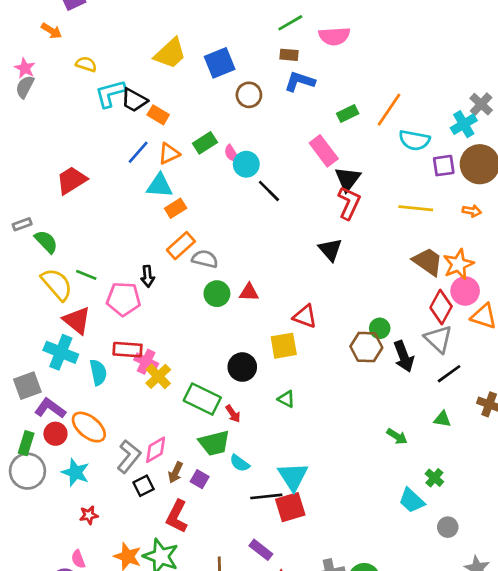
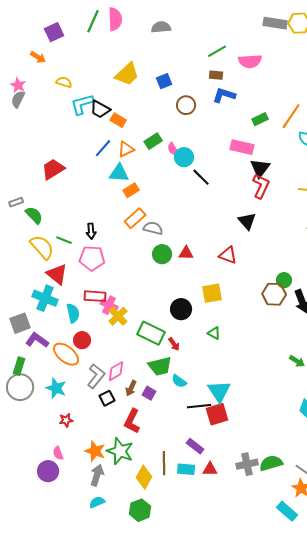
blue square: (220, 63) -> (164, 81), size x0.7
pink rectangle: (324, 151) -> (242, 147), turned -40
black arrow: (148, 276) -> (91, 231), moved
red triangle: (305, 316) -> (228, 255), moved
red circle: (55, 434) -> (82, 340), moved

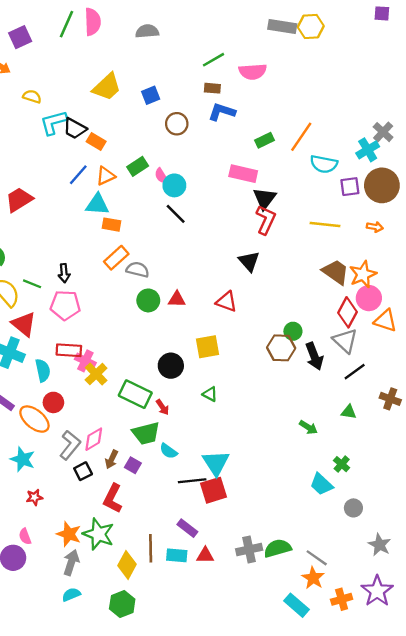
black line: (201, 177) -> (176, 214), moved
orange rectangle: (131, 190) -> (112, 225), turned 42

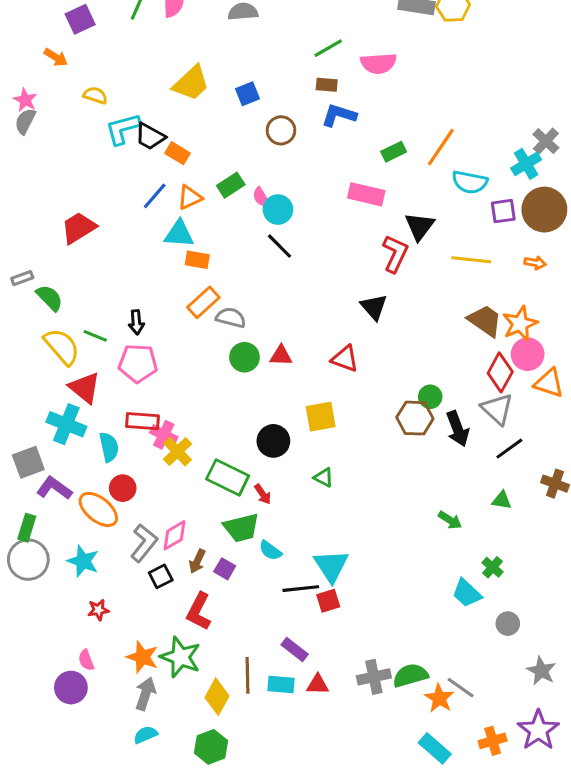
black triangle: (265, 198) -> (420, 226), moved
red square: (214, 490) -> (328, 601), size x0.7
orange star: (313, 578) -> (439, 698), moved

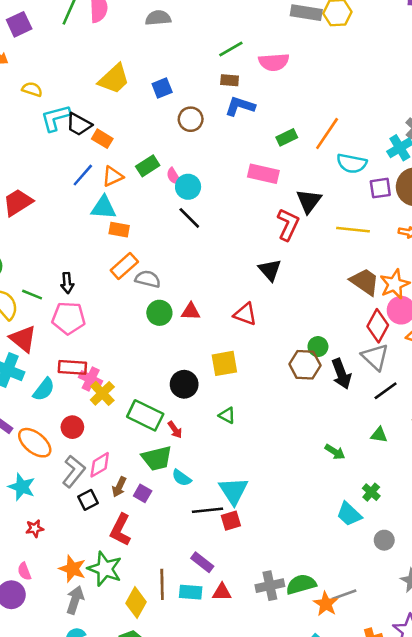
cyan semicircle: (109, 447) -> (44, 389), turned 50
red circle: (123, 488) -> (72, 427), moved
gray line: (461, 688) -> (344, 595), turned -55

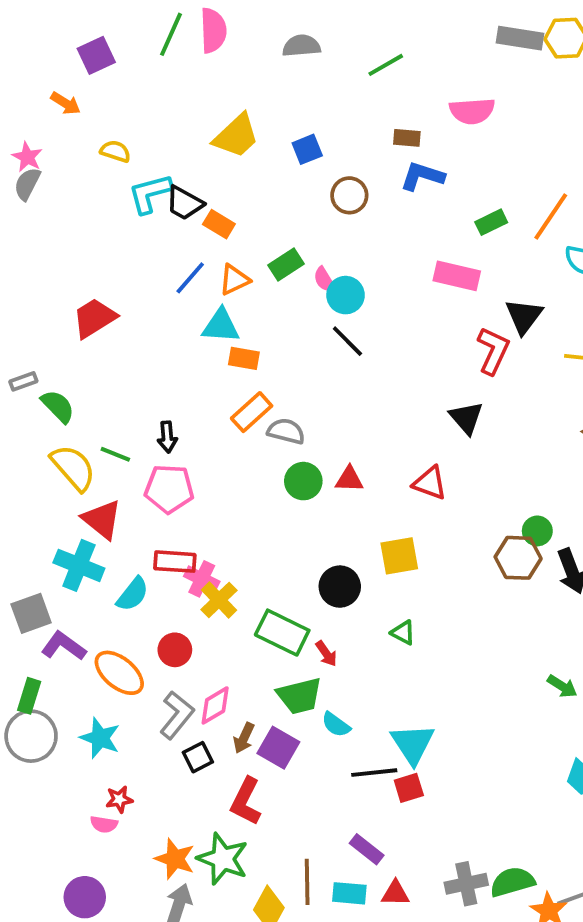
green line: (231, 49) -> (386, 65), moved
purple square: (143, 493) -> (278, 748), size x1.5
pink semicircle: (24, 571) -> (104, 824), moved, turned -60

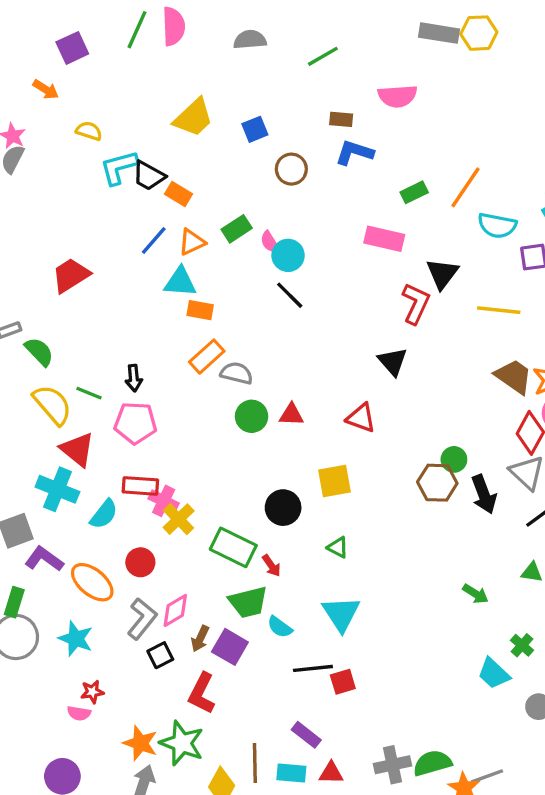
cyan triangle: (413, 744) -> (341, 614), moved

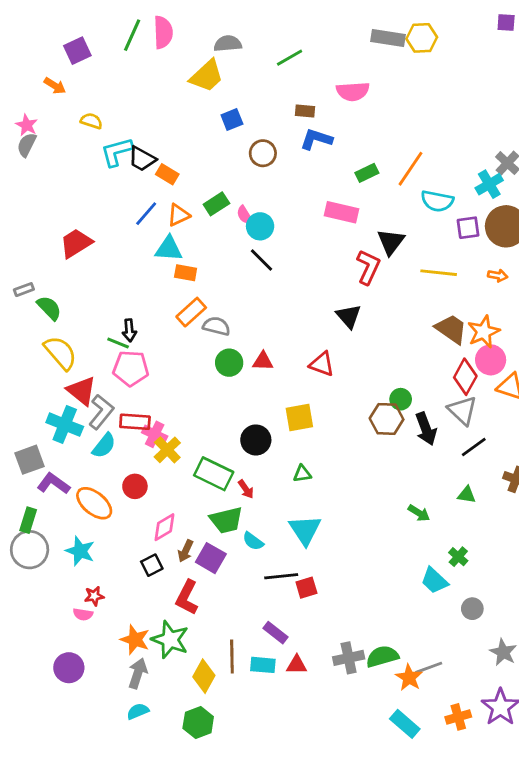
yellow trapezoid: (193, 118) -> (207, 76), moved
green line: (89, 393) -> (118, 343), moved
green triangle: (338, 547) -> (302, 474), turned -36
gray L-shape: (142, 619) -> (101, 412), moved

